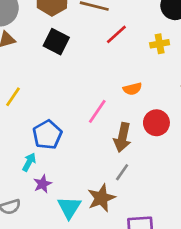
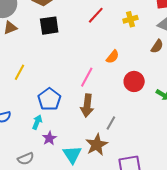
black square: (56, 42) -> (49, 26), turned -30
orange semicircle: (132, 89) -> (113, 57), turned -32
brown arrow: (122, 137) -> (87, 106), moved

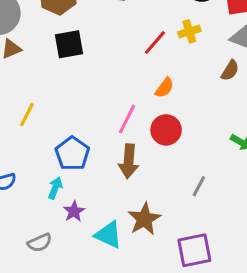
red line: (96, 15) -> (155, 42), moved
red circle: (134, 81) -> (166, 130), moved
gray line: (111, 123) -> (199, 186), moved
cyan triangle: (72, 155) -> (108, 235), turned -30

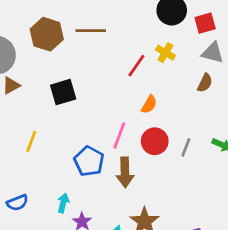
yellow cross: (189, 31) -> (165, 53), turned -36
black square: (69, 44) -> (63, 92), moved
blue pentagon: (72, 154) -> (89, 161), moved
gray line: (199, 186) -> (186, 147), moved

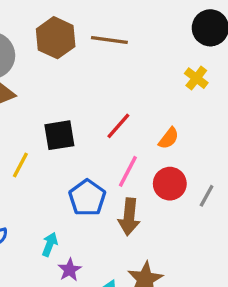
red line: (136, 66) -> (118, 126), moved
black square: (63, 92) -> (59, 135), moved

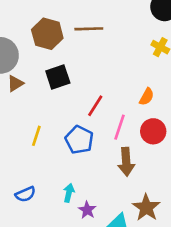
red line: (118, 126) -> (95, 106), moved
black square: (59, 135) -> (58, 77), moved
blue pentagon: (87, 198) -> (79, 140), moved

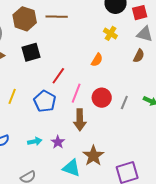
orange semicircle: (147, 97) -> (97, 60), moved
cyan arrow: (69, 193) -> (35, 141), turned 64
purple star: (87, 210) -> (58, 142), moved

